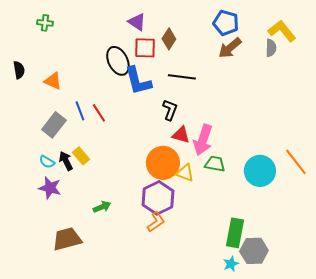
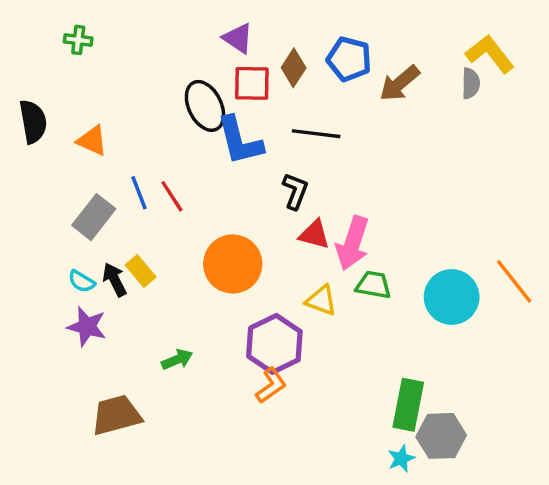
blue pentagon: (226, 23) -> (349, 59), moved
black semicircle: (19, 70) -> (33, 122), size x1.4
orange circle: (163, 163) -> (233, 264), moved

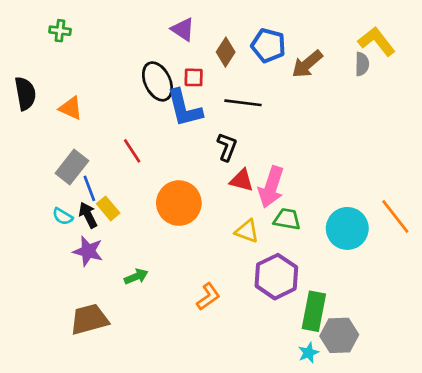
red square: (252, 83) -> (194, 77), moved, size x0.7
blue line: (139, 193) -> (89, 188), moved
purple star: (87, 327) -> (88, 251), moved
purple hexagon: (274, 344) -> (276, 277), moved

